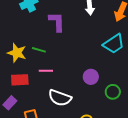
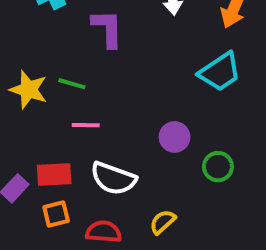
red rectangle: (20, 80) -> (54, 174), moved

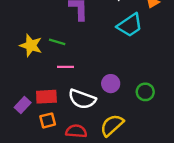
cyan trapezoid: (220, 72) -> (130, 25), moved
purple circle: (175, 137) -> (111, 84), moved
yellow semicircle: (163, 222) -> (112, 125), size x1.5

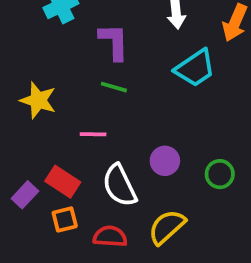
green line: (57, 42) -> (114, 87), moved
red rectangle: (46, 97) -> (63, 182), turned 36
white semicircle: (82, 99) -> (120, 185), turned 44

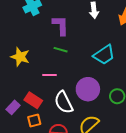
cyan trapezoid: (195, 68) -> (104, 55), moved
purple circle: (165, 161) -> (88, 89), size x1.5

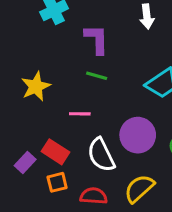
yellow star: (20, 57) -> (36, 86), turned 30

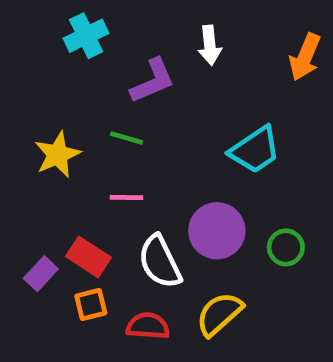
white arrow: (147, 16) -> (210, 45), moved
purple L-shape: (97, 39) -> (153, 81), turned 68
green line: (97, 76) -> (126, 138), moved

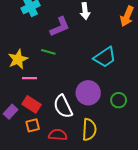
pink line: (126, 197) -> (29, 78), moved
yellow semicircle: (219, 314) -> (89, 130), turned 135

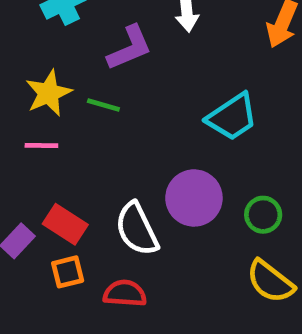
yellow star: (18, 59) -> (49, 93), moved
pink line: (29, 78) -> (41, 146), moved
yellow semicircle: (89, 130) -> (270, 281), moved, turned 125

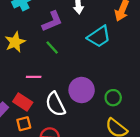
green line: (103, 105) -> (52, 48), moved, turned 32
cyan trapezoid: (232, 117) -> (99, 37), moved
pink line: (41, 146) -> (34, 77), moved

